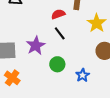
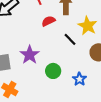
black line: (60, 33) -> (70, 39), moved

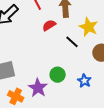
purple star: (30, 55) -> (38, 88), moved

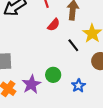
red semicircle: (49, 25) -> (54, 25), turned 152

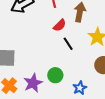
black line: (73, 45) -> (68, 44), moved

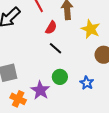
black line: (68, 44) -> (56, 48), moved

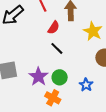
purple star: (40, 90) -> (38, 77), moved
orange cross: (18, 99) -> (53, 98), moved

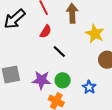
red semicircle: (54, 28) -> (46, 32), moved
purple star: (38, 77) -> (41, 80), turned -30

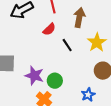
black line: (59, 52) -> (67, 45), moved
blue star: (89, 87) -> (88, 95), moved

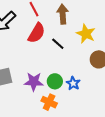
red semicircle: (49, 29) -> (37, 33), size x1.5
blue star: (88, 95) -> (73, 83), moved

